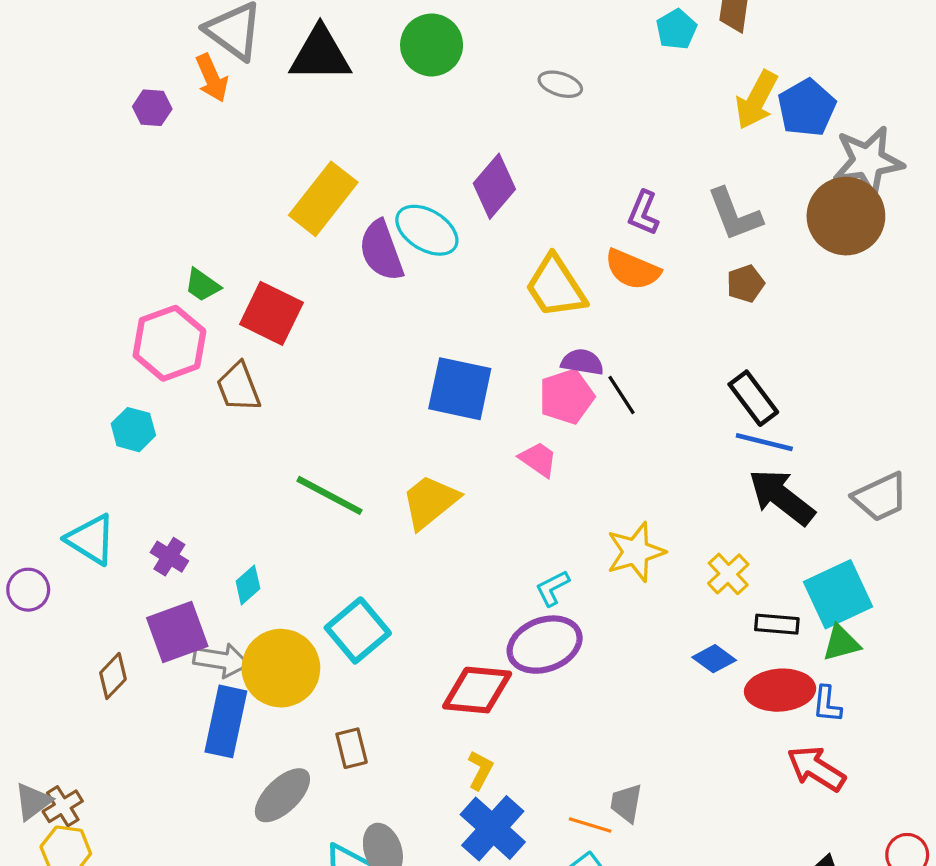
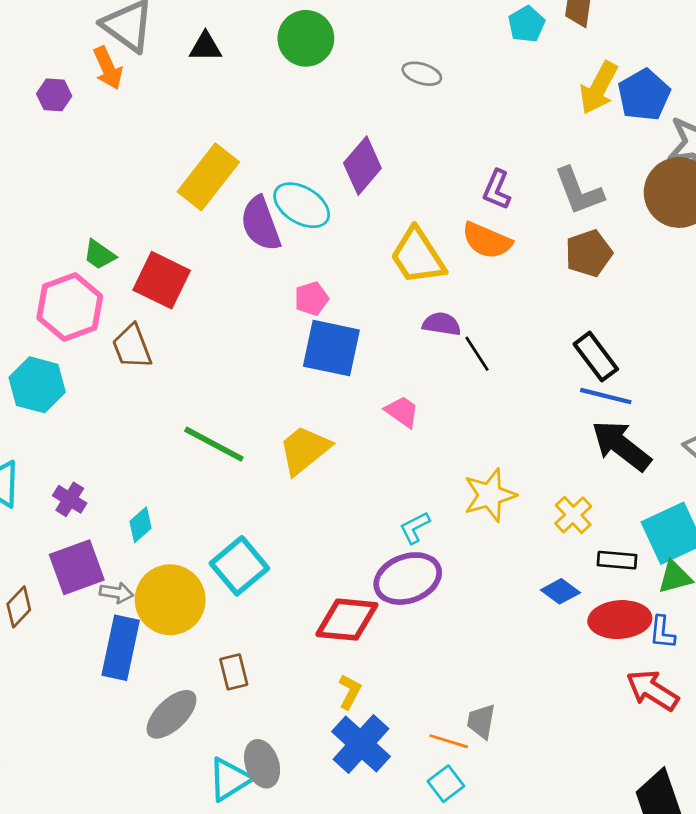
black triangle: (320, 54) -> (205, 47), size x0.6
brown pentagon: (745, 284) -> (589, 253), size x1.4
pink pentagon: (567, 397) -> (312, 299), moved, size x0.7
cyan hexagon: (133, 430) -> (37, 385), size x1.4
gray arrow: (221, 660) -> (116, 593), size x0.7

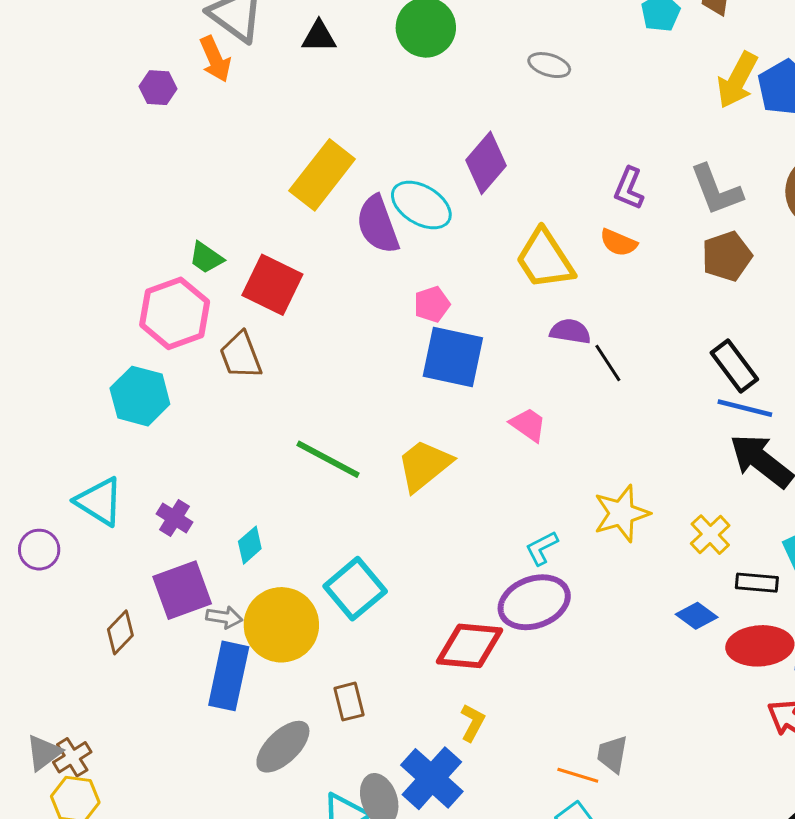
orange semicircle: (487, 241) -> (618, 243), size x0.7
blue cross: (361, 744) -> (432, 778), moved

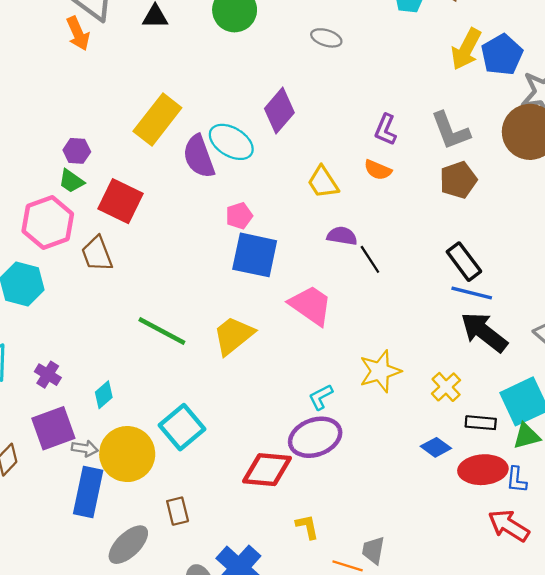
purple hexagon: (158, 88) -> (77, 151), moved
yellow trapezoid: (545, 259) -> (323, 182), size x0.7
pink trapezoid: (528, 425) -> (311, 305), size x1.6
yellow L-shape: (472, 723) -> (307, 527), moved, turned -40

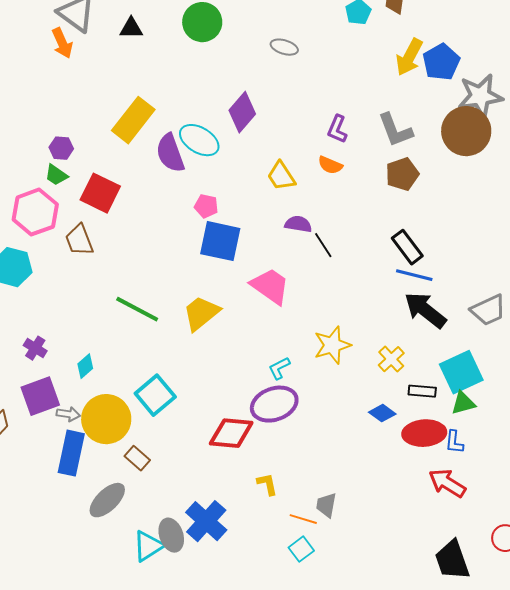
pink pentagon: (239, 216) -> (206, 206), turned 30
brown rectangle: (178, 511) -> (137, 458), moved, turned -35

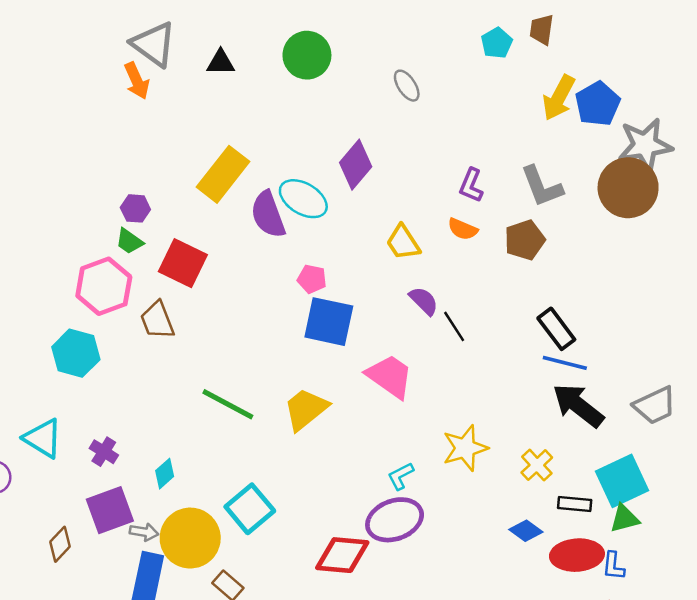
gray ellipse: (284, 47) -> (407, 86), turned 40
brown pentagon: (402, 174) -> (525, 240), moved
purple semicircle: (298, 224) -> (424, 301), turned 36

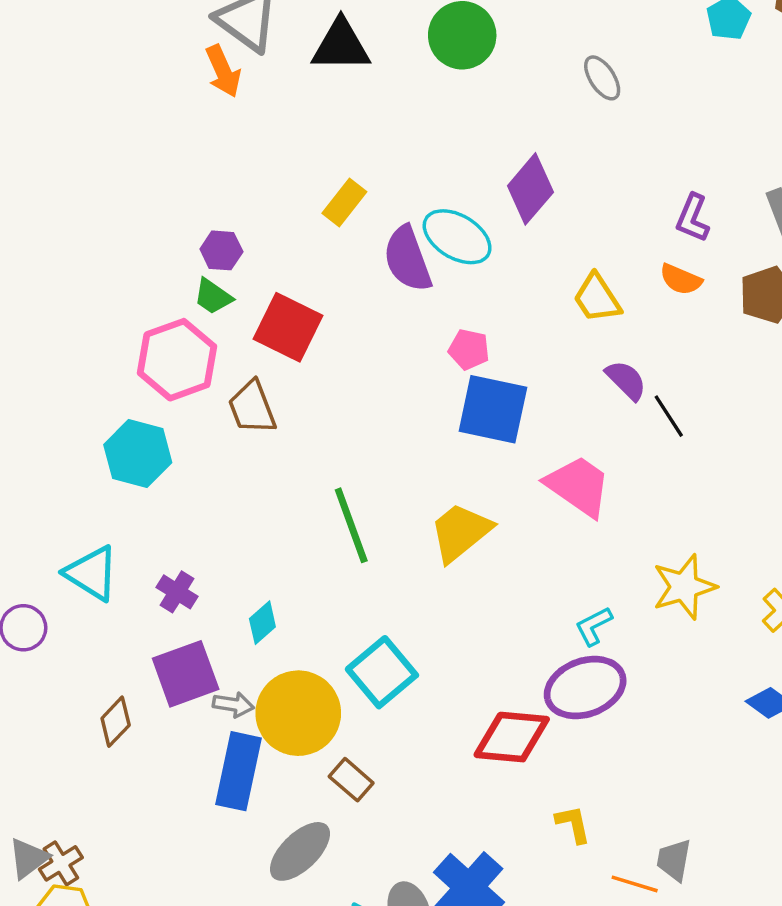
black triangle: (221, 62) -> (341, 46), size x1.5
yellow rectangle: (223, 174) -> (344, 203), size x0.6
green line: (228, 404) -> (351, 525), turned 42

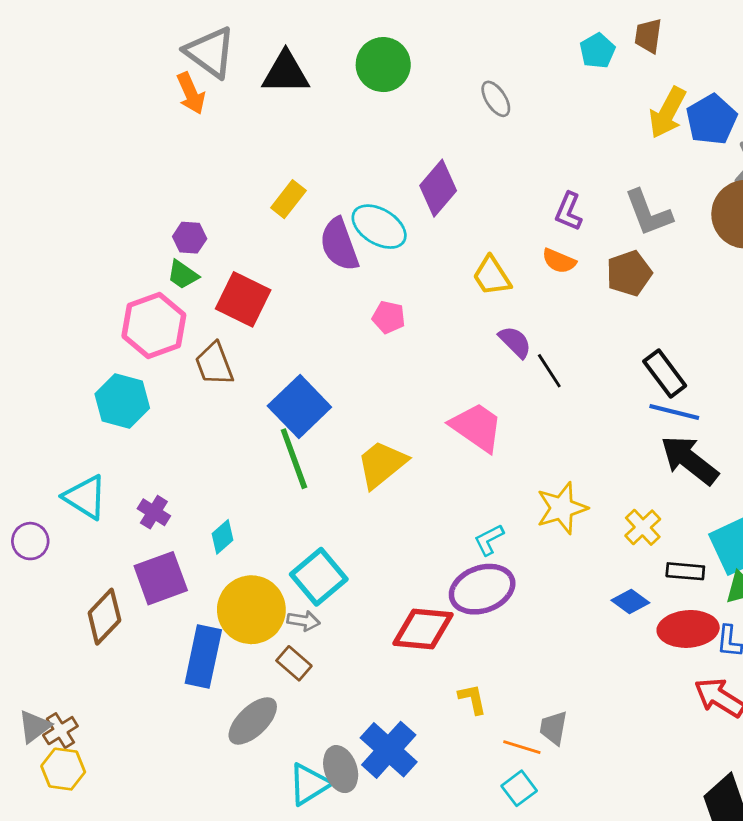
blue square: (493, 409) -> (299, 406), moved, turned 34
gray arrow: (233, 705) -> (304, 621), moved
brown diamond: (116, 722) -> (104, 617), size x1.4

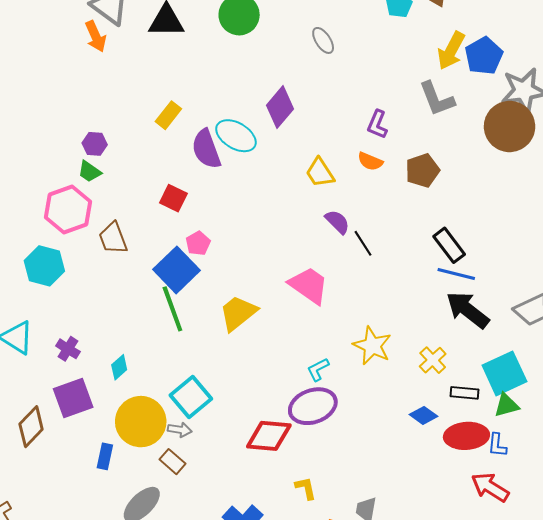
gray L-shape: (648, 213) -> (437, 99), moved
red square: (243, 299) -> (173, 198), moved, size x0.7
pink pentagon: (389, 317) -> (198, 243), moved, turned 30
yellow star: (562, 508) -> (372, 346), turned -30
blue rectangle: (203, 656) -> (105, 456), size x0.6

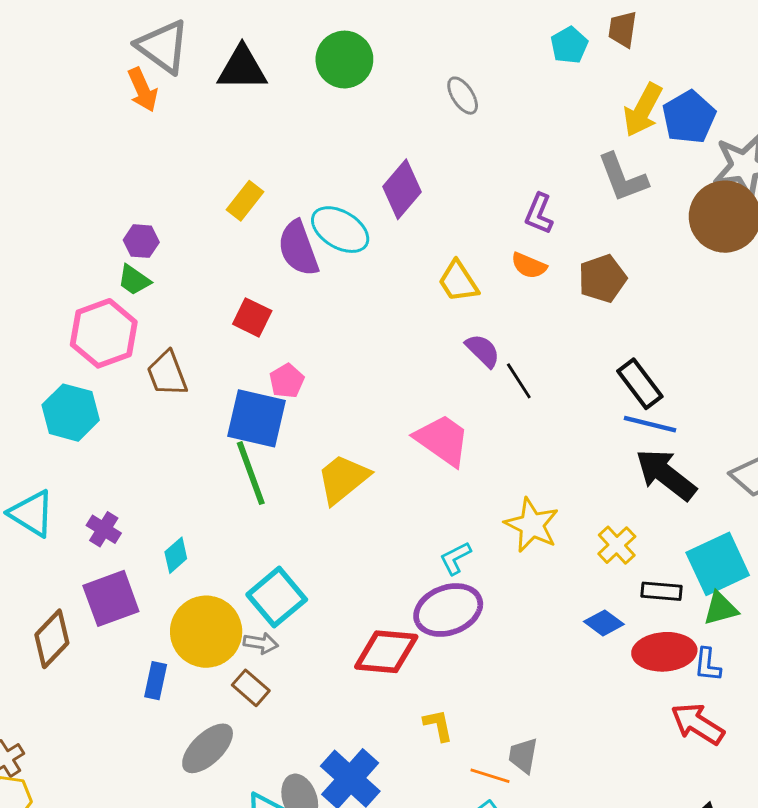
blue square: (177, 270) -> (257, 418), turned -33

